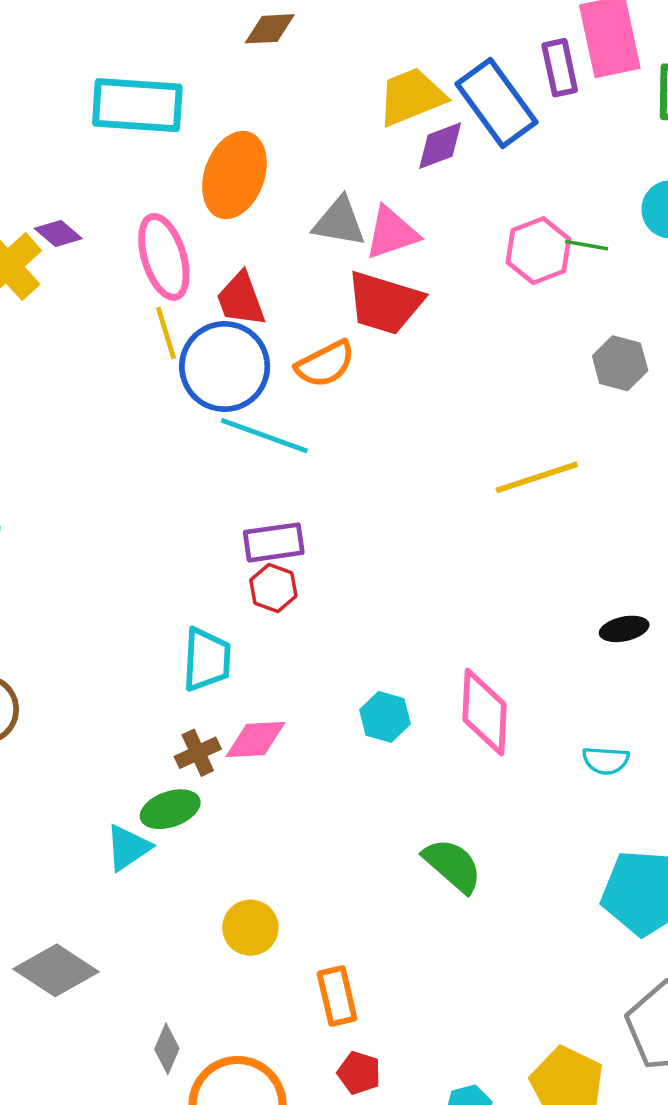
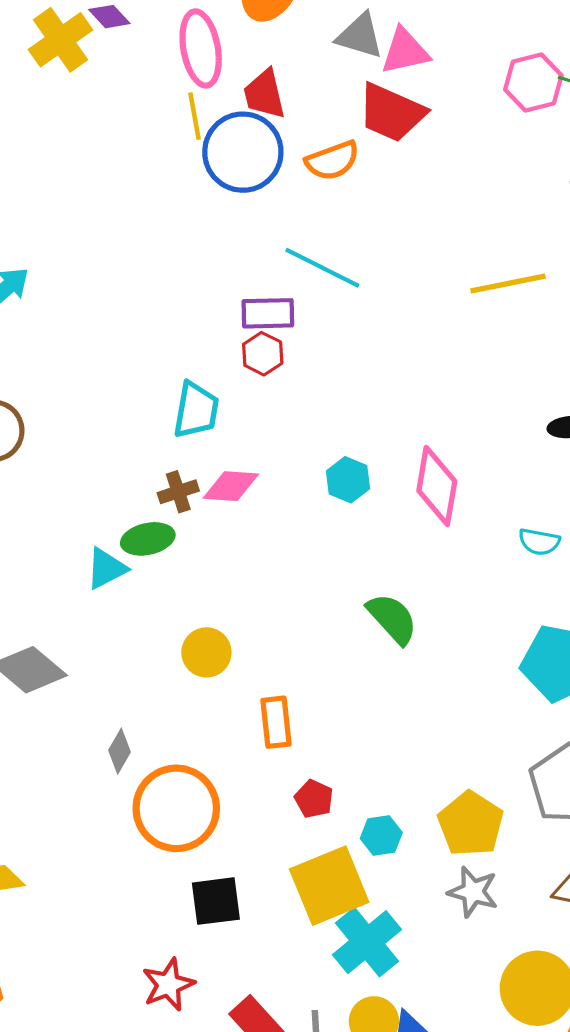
cyan line: (264, 436) -> (322, 268), moved
red pentagon: (359, 1073) -> (314, 799), moved

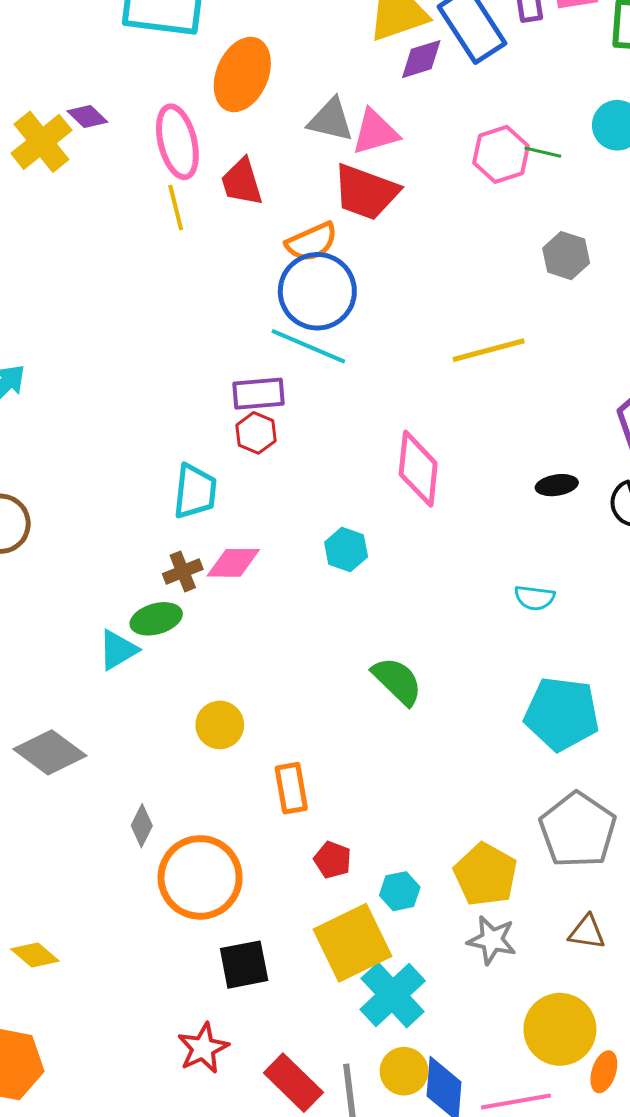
blue circle: (243, 152) -> (317, 291), moved
pink diamond: (437, 486) -> (418, 469), moved

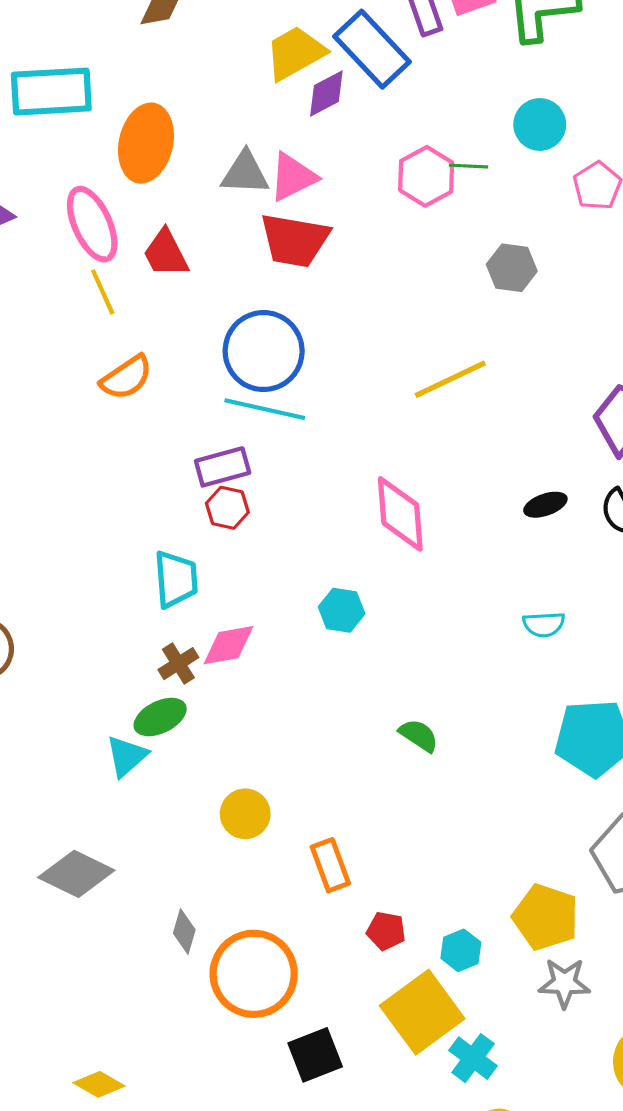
orange semicircle: (312, 242) -> (126, 378), moved
green semicircle: (397, 681) -> (419, 735), size x0.7
cyan cross: (393, 995) -> (473, 1058), size x0.7

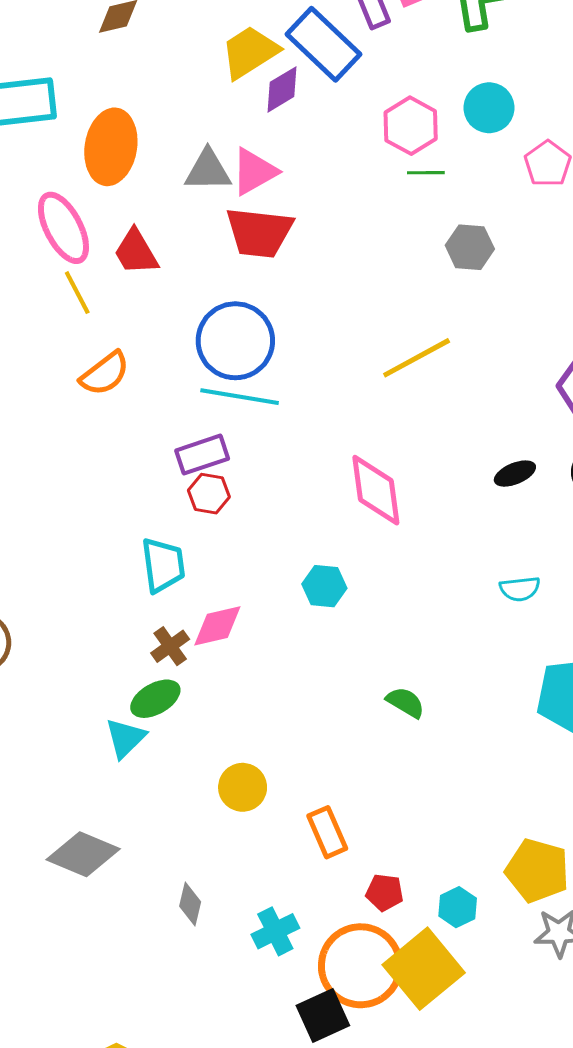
green line: (469, 166) -> (426, 173), moved
pink hexagon: (426, 176) -> (411, 126), moved
orange circle: (254, 974) -> (361, 966), moved
cyan cross: (473, 1058) -> (275, 931), moved, turned 30

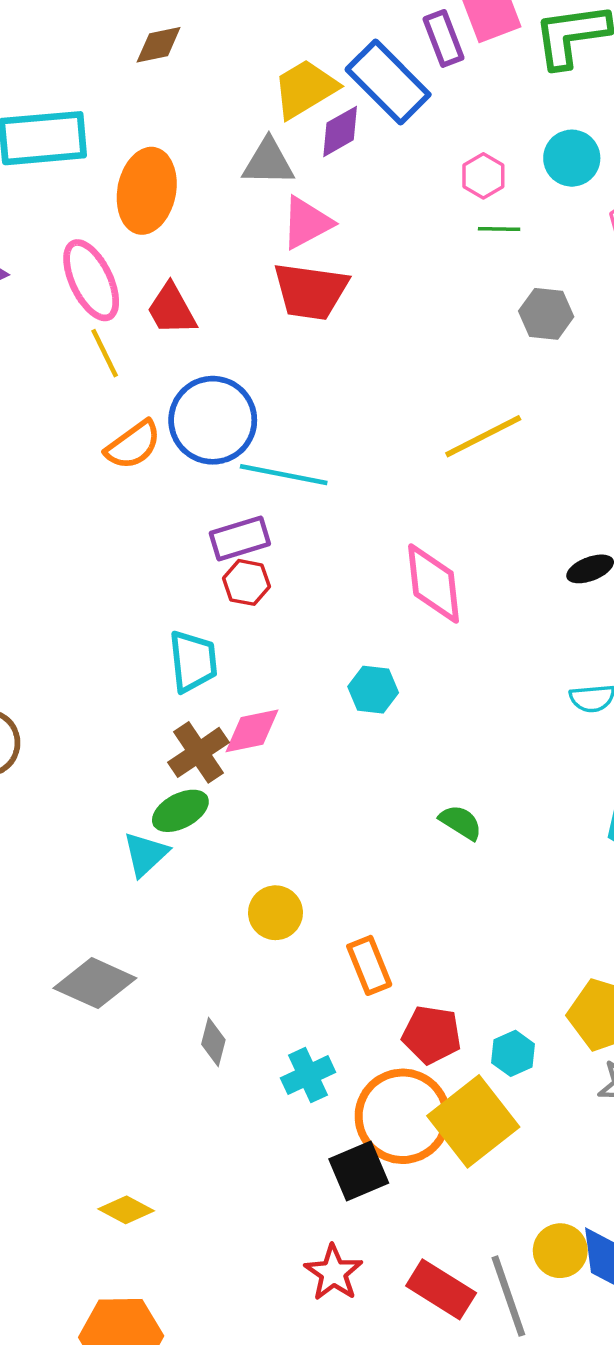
pink hexagon: (411, 126) -> (483, 176), size x0.7
gray triangle: (208, 170) -> (268, 162), moved
blue circle: (235, 341) -> (213, 420), moved
brown cross: (170, 646) -> (198, 752), size x1.4
red pentagon: (385, 892) -> (432, 1035), size x1.4

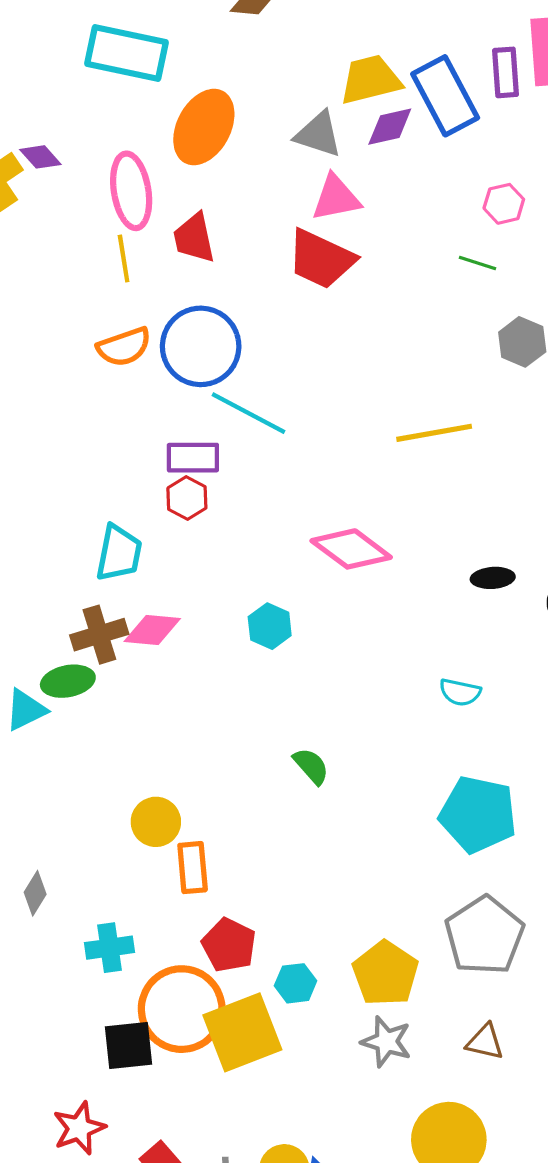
green line: (499, 229) -> (478, 263), moved
pink diamond: (434, 584) -> (351, 549), turned -64
yellow circle: (276, 913) -> (156, 822), moved

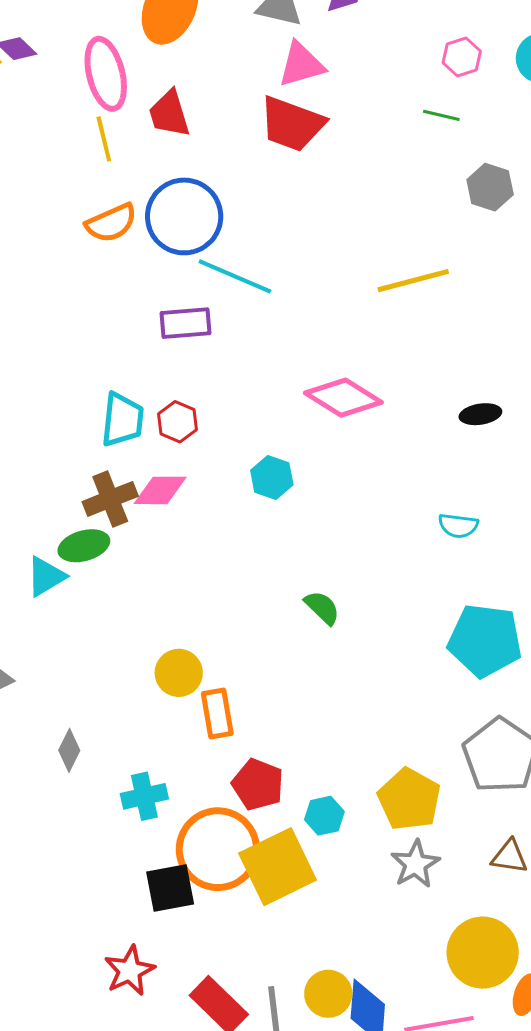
red hexagon: (187, 498) -> (177, 422), moved
gray star: (386, 1042) -> (415, 864), turned 30

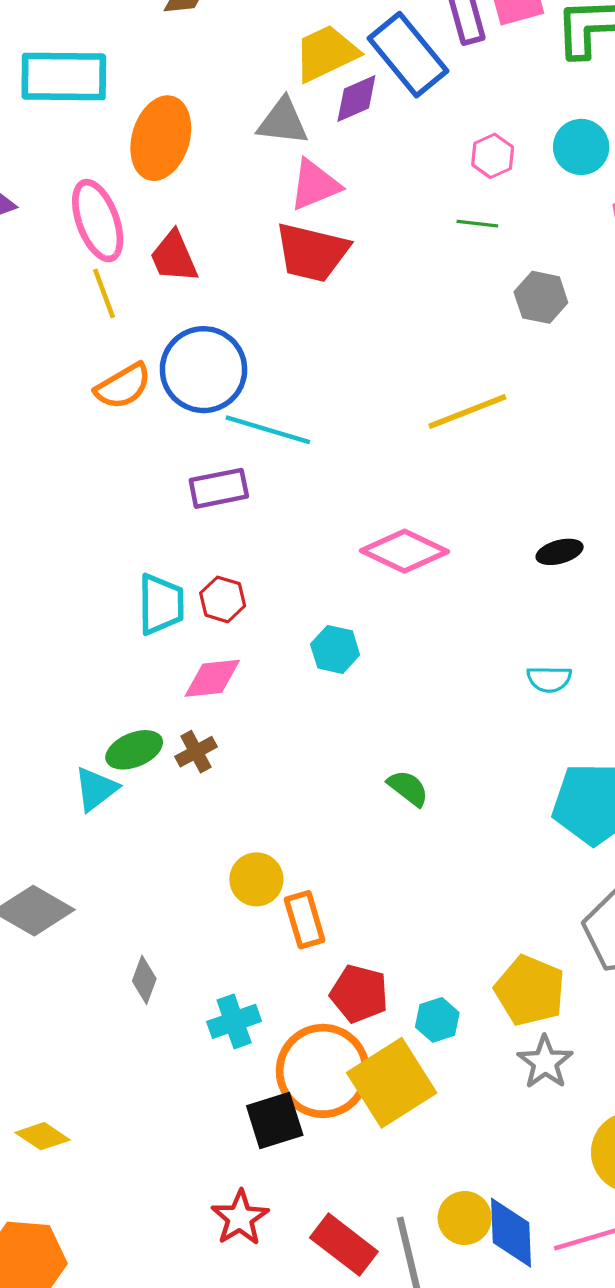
brown cross: (110, 499) -> (196, 752), moved, size x0.7

